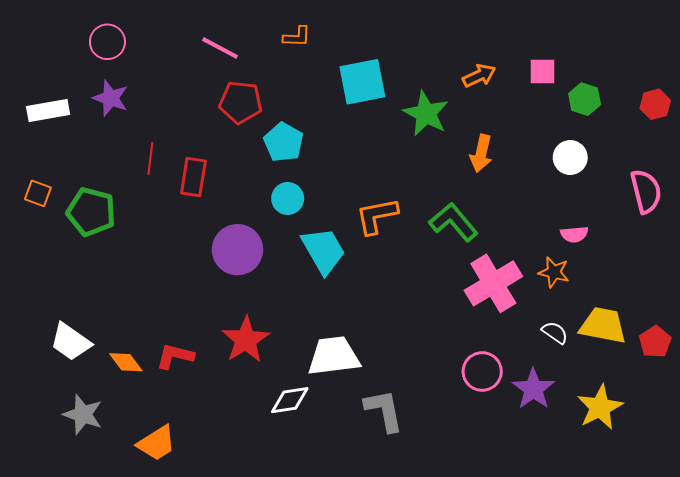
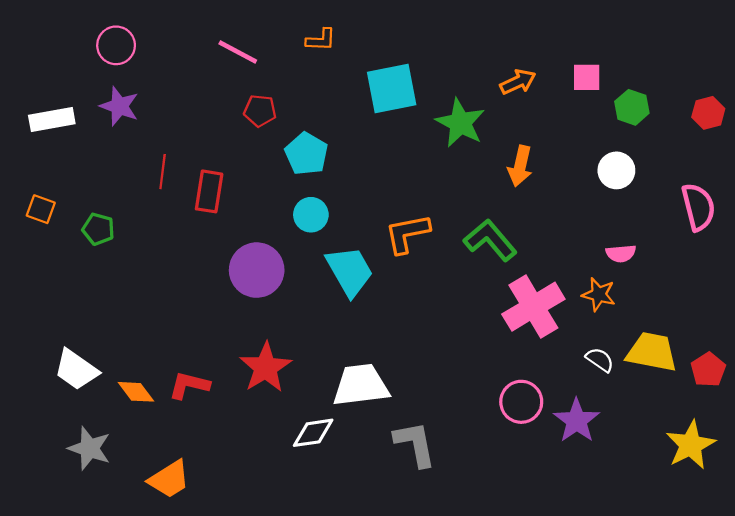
red pentagon: (241, 102) -> (260, 111), size x0.7
green pentagon: (91, 212) -> (98, 229), size x0.6
yellow star: (600, 407) -> (691, 445), moved

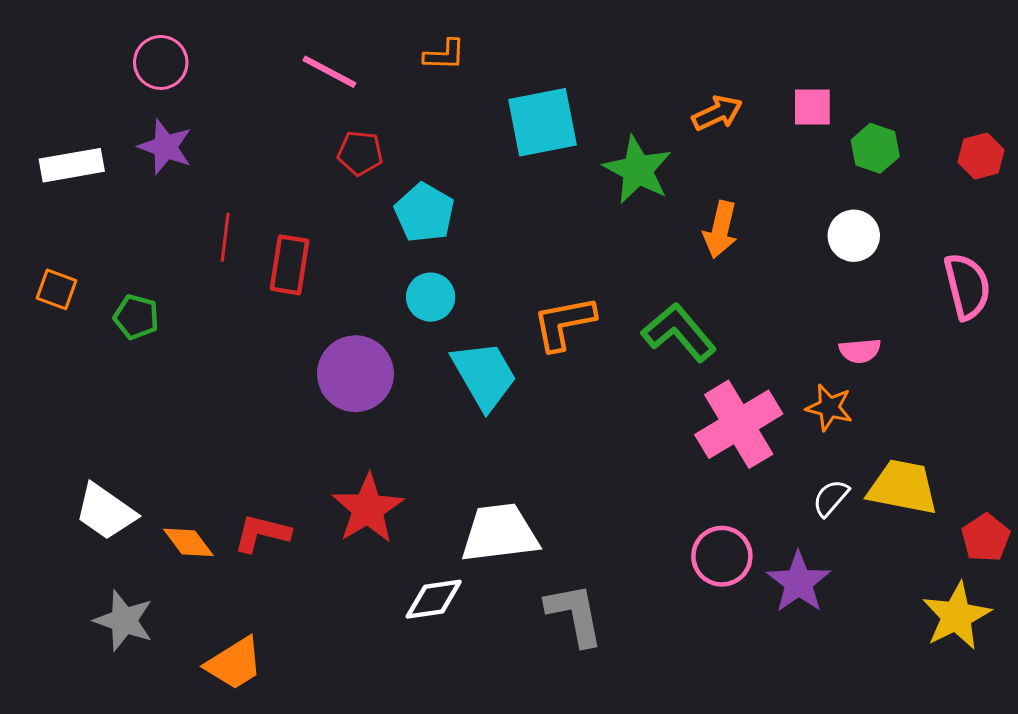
white semicircle: (600, 360) -> (831, 498), turned -84
red pentagon: (708, 370) -> (986, 538), moved

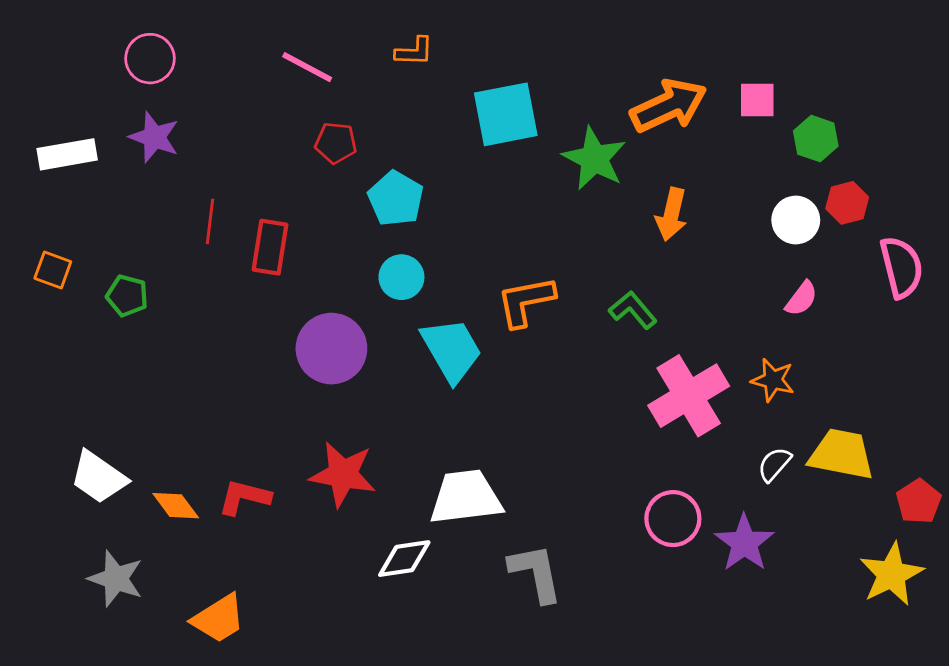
orange arrow: (717, 113) -> (669, 106), size x1.6
red hexagon: (981, 156) -> (847, 203), moved
green L-shape: (679, 332) -> (633, 310), size x0.7
pink semicircle: (860, 351) -> (801, 299), moved, turned -48
red star: (368, 509) -> (343, 474), turned -30

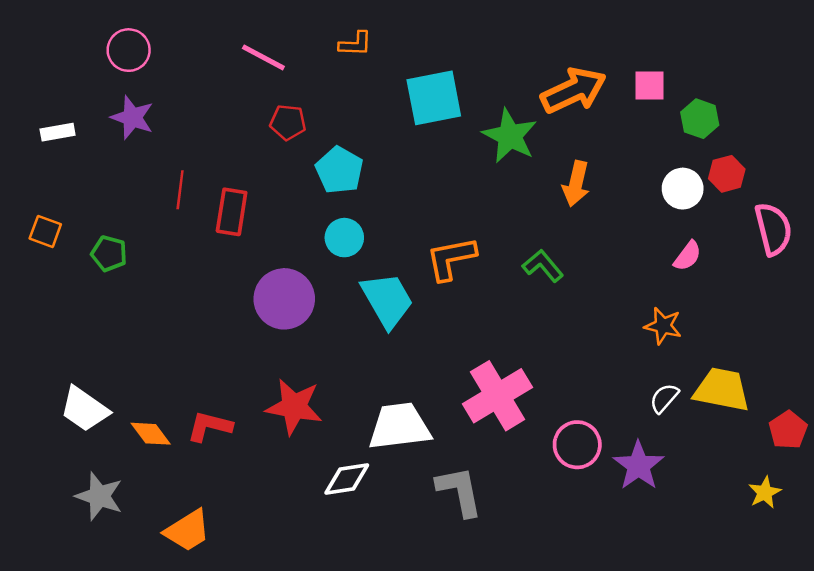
white rectangle: (67, 154) -> (58, 132), size x0.7
pink cross: (689, 396) -> (498, 396), moved
yellow star: (891, 574) -> (765, 493), size x0.6

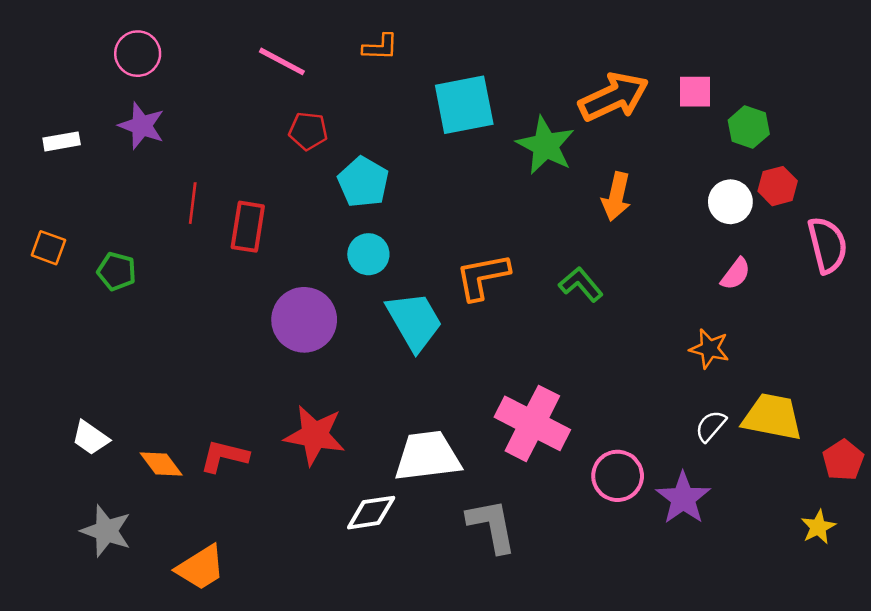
pink cross: (498, 396) -> (532, 423), turned -32
white trapezoid: (84, 409) -> (90, 438), size x0.7

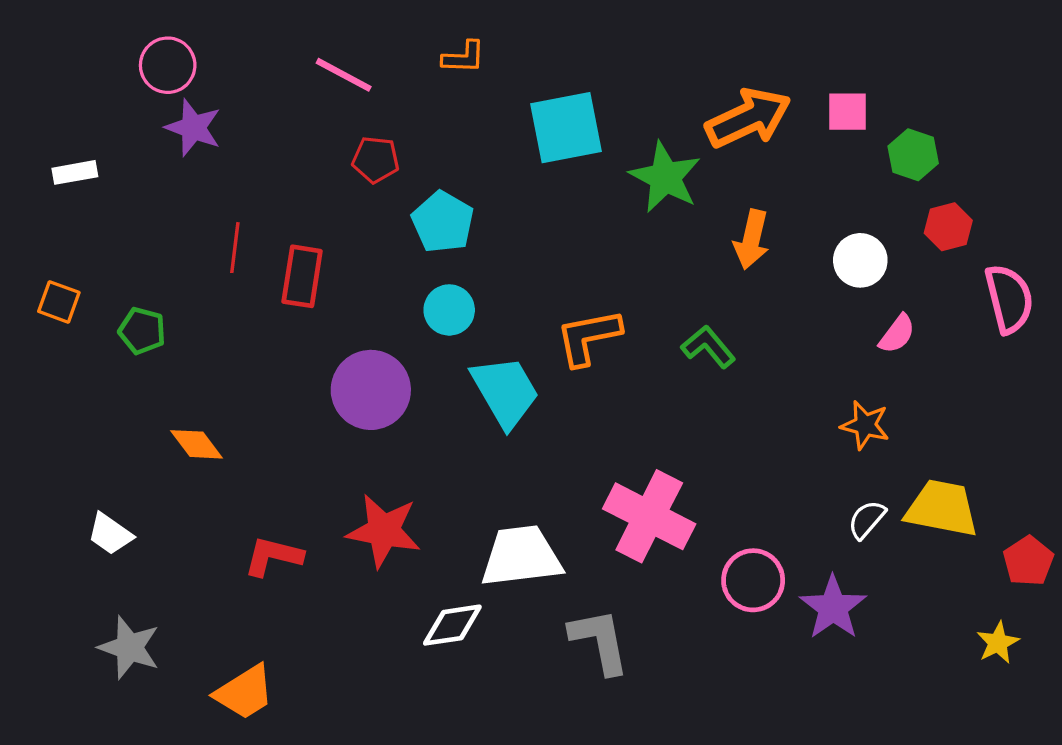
purple star: (142, 126) -> (193, 128), moved
white circle: (730, 202) -> (860, 260), moved
orange diamond: (161, 464) -> (196, 444), moved

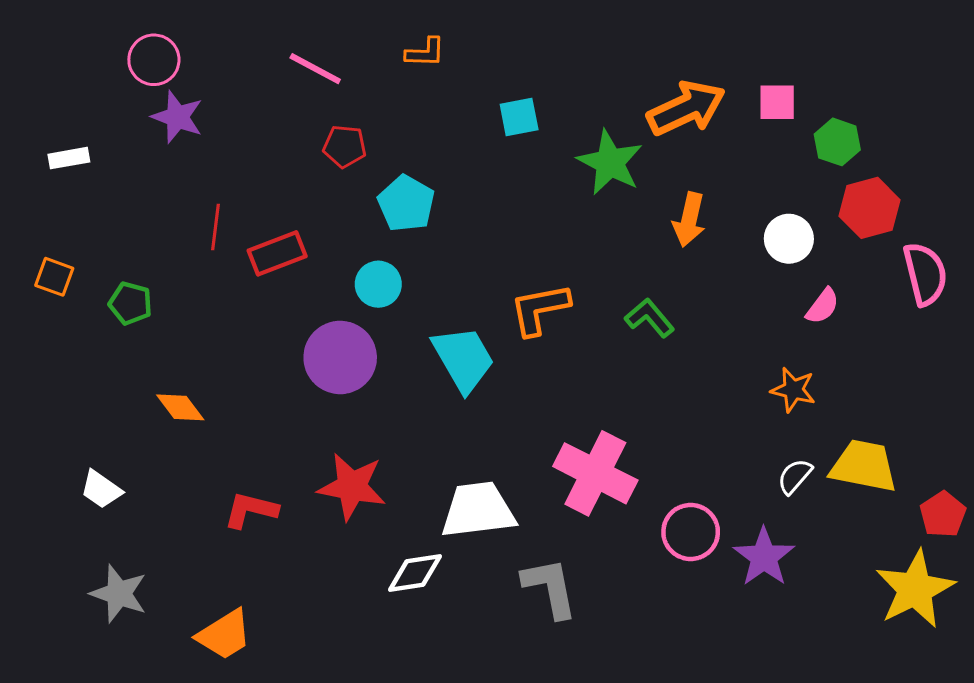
cyan square: (566, 128) -> (519, 117), size x0.6
red hexagon: (948, 227) -> (870, 208), size x1.4
red rectangle: (302, 276) -> (277, 253), turned 60
cyan circle: (449, 310) -> (378, 284), moved
yellow star: (998, 643) -> (915, 589), size x2.0

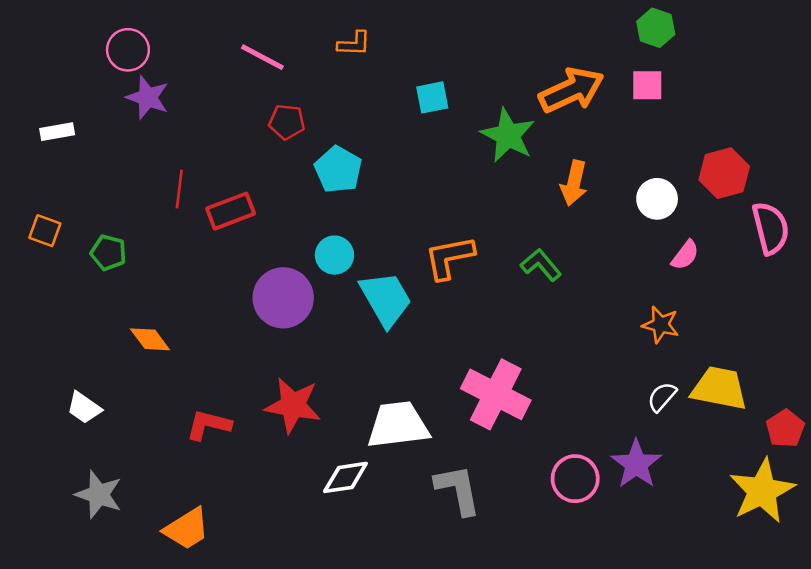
green hexagon: (837, 142) -> (656, 28), moved
cyan circle: (378, 284) -> (334, 255), moved
pink circle: (691, 532) -> (575, 479), moved

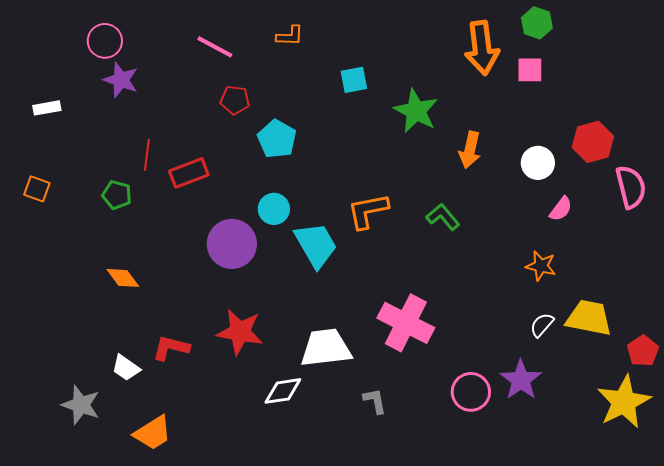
orange arrow: (571, 90) -> (482, 48), moved, turned 108
green pentagon: (108, 253) -> (117, 195), moved
white trapezoid: (84, 408) -> (126, 368), moved
gray L-shape: (458, 490) -> (375, 401), size x0.6

